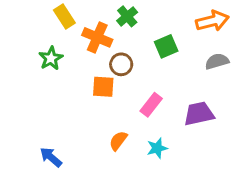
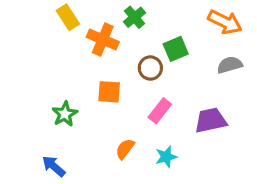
orange arrow: (212, 21) -> (225, 22), turned 40
green star: (51, 58) -> (65, 114), moved
brown circle: (121, 64) -> (150, 68), moved

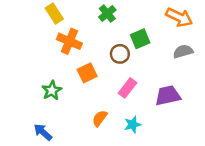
orange cross: (103, 39) -> (69, 41), moved
orange square: (109, 92) -> (87, 73), turned -30

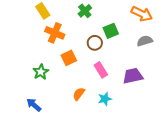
pink rectangle: (127, 88) -> (101, 70), turned -70

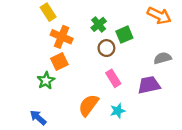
green cross: (85, 11) -> (99, 24), moved
gray semicircle: (145, 41) -> (163, 58), moved
orange square: (69, 58) -> (59, 61), moved
orange semicircle: (79, 94) -> (89, 105), size x1.5

